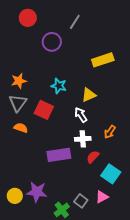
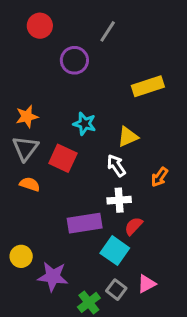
orange arrow: (110, 132) -> (160, 177), moved
cyan square: (111, 174) -> (115, 251), moved
yellow circle: (15, 196) -> (21, 256), moved

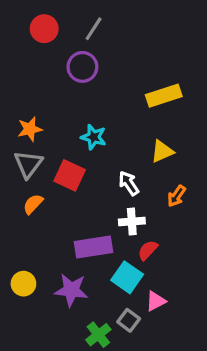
gray line: (108, 31) -> (94, 29), moved
yellow triangle: (128, 137) -> (162, 151), moved
orange semicircle: (30, 184) -> (33, 204), turned -66
purple star: (53, 277) -> (71, 290), moved
pink triangle: (147, 284) -> (156, 301), moved

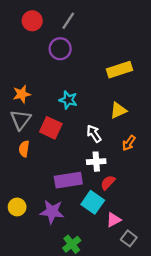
orange semicircle: (33, 204) -> (24, 149), turned -35
gray square: (129, 320) -> (129, 238), moved

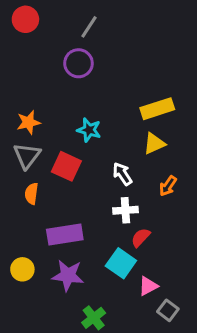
red circle: (32, 21) -> (25, 19), moved
yellow rectangle: (119, 70) -> (157, 109), moved
purple rectangle: (68, 180) -> (65, 234), moved

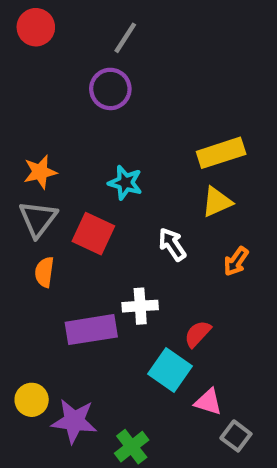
white cross: (125, 210) -> (140, 306), moved
yellow circle: (22, 269) -> (32, 400), moved
purple star: (68, 275) -> (74, 421), moved
pink triangle: (148, 286) -> (208, 402), turned 45

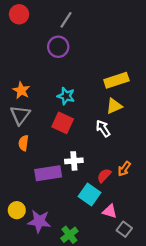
orange star: (40, 172) -> (21, 90), turned -30
red square: (93, 234) -> (63, 123), moved
white arrow: (172, 244) -> (103, 128), moved
orange arrow: (236, 261) -> (124, 169), moved

